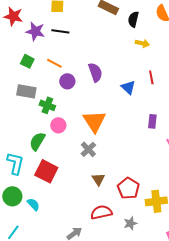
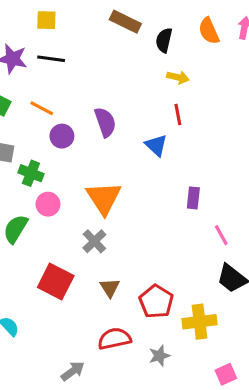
red line: (151, 77) -> (178, 114), moved
red square: (46, 171) -> (56, 281), moved

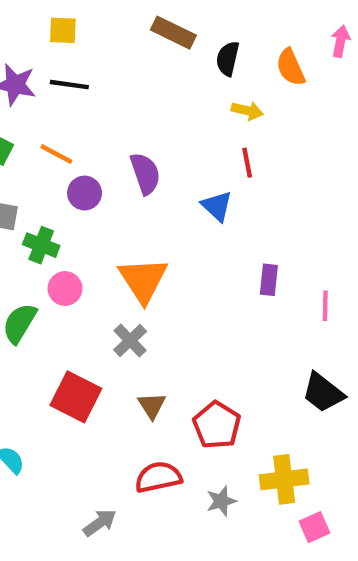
orange semicircle: (209, 31) -> (291, 67), moved
pink line: (221, 235) -> (325, 306), moved, turned 30
yellow cross: (200, 322) -> (284, 479), moved

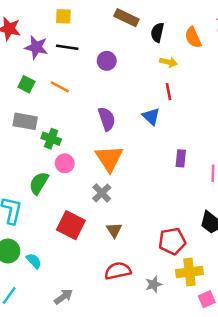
purple semicircle: (145, 174) -> (107, 119), moved
purple circle: (85, 193) -> (107, 61), moved
red pentagon: (217, 425) -> (172, 241), moved, turned 30
gray arrow: (100, 523) -> (63, 297), moved

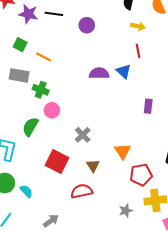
orange line: (60, 87) -> (44, 57), moved
purple semicircle: (107, 119) -> (99, 73), moved, turned -72
orange triangle: (109, 158) -> (123, 151), moved, size x0.7
red semicircle: (118, 271) -> (82, 191), moved

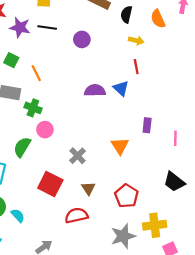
orange line: (44, 57) -> (36, 73), turned 35
orange triangle: (123, 151) -> (120, 146), moved
red pentagon: (141, 175) -> (126, 196), moved, turned -30
gray star: (126, 211) -> (123, 236), size x1.6

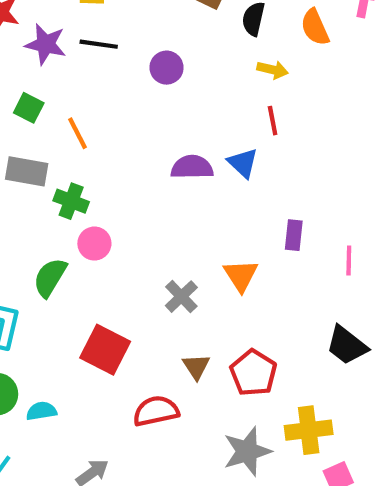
gray cross: (78, 156) -> (181, 297), moved
brown triangle: (88, 188) -> (196, 367), moved
cyan semicircle: (18, 215) -> (41, 411), turned -56

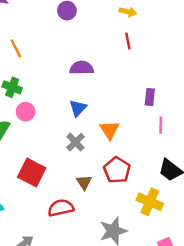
blue triangle: (243, 163) -> (78, 108), moved, turned 30
purple rectangle: (294, 235) -> (150, 97), moved
pink line: (349, 260) -> (161, 125), moved
red pentagon: (253, 373) -> (117, 170), moved
yellow cross: (309, 430) -> (150, 202), moved, turned 30

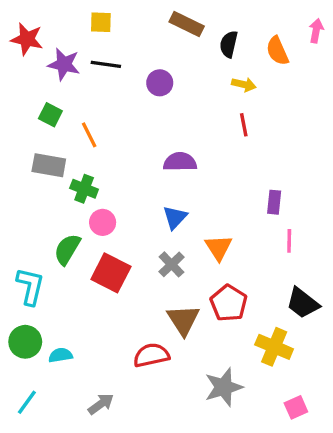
red square: (32, 173) -> (111, 273), moved
brown triangle: (84, 182) -> (183, 320), size x1.5

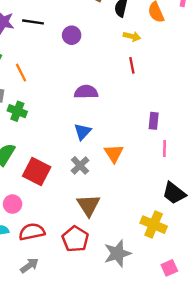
pink circle: (103, 222) -> (13, 204), moved
red pentagon: (229, 303) -> (75, 239), moved
red semicircle: (151, 355) -> (32, 232), moved

